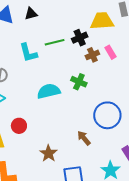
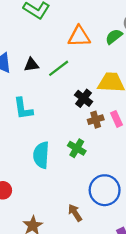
black cross: (80, 38) -> (84, 98), turned -35
green line: (55, 42) -> (59, 68), moved, turned -30
cyan semicircle: (49, 91) -> (41, 155), turned -80

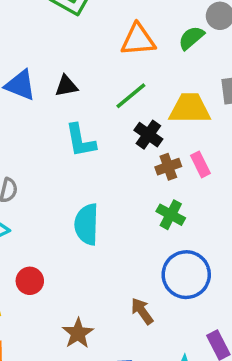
green line: (59, 68) -> (131, 96), moved
cyan L-shape: (23, 109) -> (81, 141), moved
green cross: (77, 148) -> (171, 215), moved

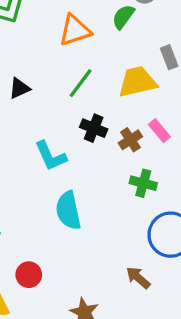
black cross: (148, 135) -> (94, 128), moved
cyan L-shape: (81, 141) -> (51, 156), moved

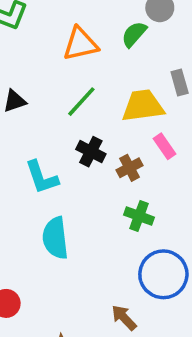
pink rectangle: (159, 131) -> (165, 146), moved

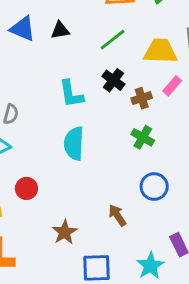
pink rectangle: (165, 146) -> (172, 86), turned 66
blue circle: (163, 274) -> (154, 187), size x0.7

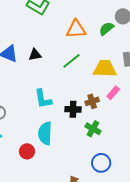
black cross: (113, 80) -> (73, 109), moved, turned -35
red circle: (26, 188) -> (27, 151), moved

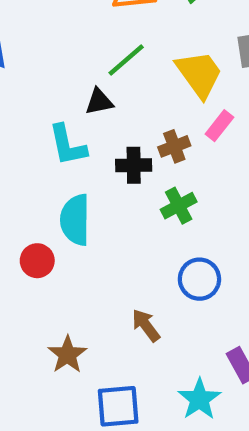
black triangle: (35, 55) -> (99, 102), moved
yellow trapezoid: (105, 69) -> (199, 74), turned 55
green cross: (93, 129) -> (179, 206), turned 35

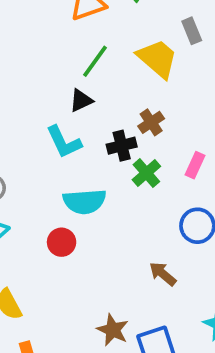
pink rectangle: (219, 126) -> (195, 165), moved
green cross: (179, 206) -> (146, 173), moved
cyan semicircle: (75, 220) -> (85, 202), turned -81
brown star: (67, 355) -> (113, 330), moved

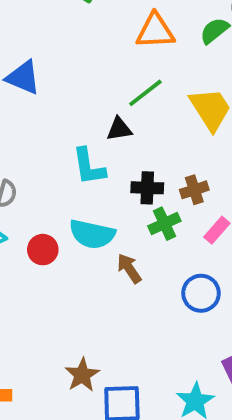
brown cross: (151, 122) -> (194, 190), moved
red circle: (62, 242) -> (43, 250), moved
brown arrow: (163, 274) -> (129, 268), moved

